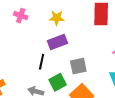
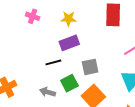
black line: (42, 62) -> (53, 62), turned 63

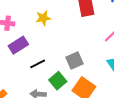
purple rectangle: (69, 43) -> (18, 45), moved

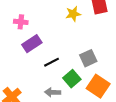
yellow star: (43, 18) -> (73, 14), moved

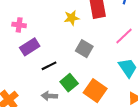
gray square: (88, 58) -> (84, 49), moved, turned -36

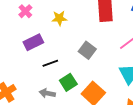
yellow star: (72, 18) -> (59, 18), moved
pink cross: (19, 25) -> (25, 11), moved, turned 32

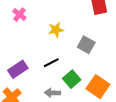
yellow star: (59, 18) -> (56, 30), moved
purple rectangle: (33, 42) -> (18, 69), moved

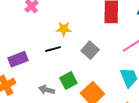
black line: (51, 63) -> (53, 49), moved

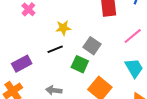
green square: (68, 81) -> (80, 64), moved, turned -30

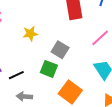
black line: (55, 49) -> (16, 75), moved

